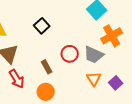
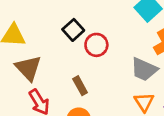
red circle: (70, 54) -> (96, 45), moved

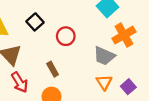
black square: (73, 30) -> (35, 22), moved

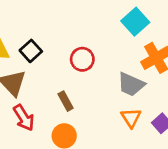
black square: (35, 22) -> (31, 51), moved

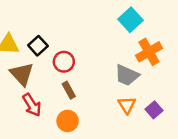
red circle: (82, 59) -> (64, 62), moved

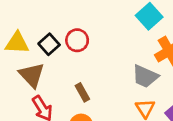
red circle: (64, 62) -> (77, 40), moved

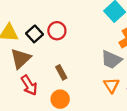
brown triangle: (32, 75) -> (21, 59), turned 30

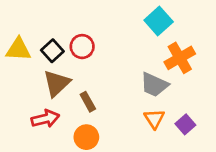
brown triangle: (21, 59) -> (57, 83), moved
red arrow: (29, 85) -> (45, 119), turned -72

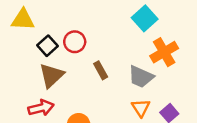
yellow triangle: (18, 49) -> (23, 20), moved
brown rectangle: (88, 102) -> (101, 70), moved

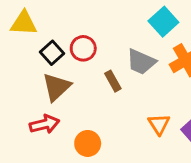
gray trapezoid: (141, 77) -> (141, 62), moved

